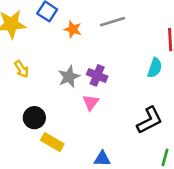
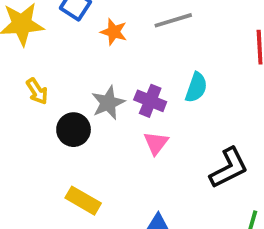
cyan semicircle: (155, 68) -> (196, 87), moved
pink triangle: (91, 102) -> (156, 143), moved
black circle: (34, 118) -> (74, 130), moved

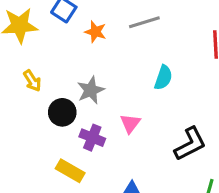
purple cross: (150, 101) -> (92, 138), moved

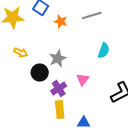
yellow arrow: (32, 81) -> (21, 53), turned -32
purple cross: (92, 138) -> (59, 89), turned 35
yellow rectangle: (70, 171) -> (60, 110), moved, turned 54

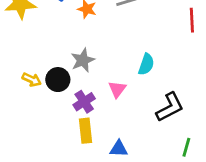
cyan semicircle: (104, 51) -> (146, 64), moved
yellow arrow: (21, 53) -> (32, 80), moved

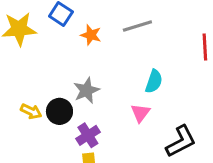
cyan semicircle: (146, 64) -> (154, 81), moved
pink triangle: (117, 89) -> (140, 113), moved

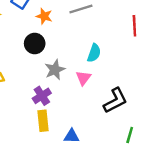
gray star: (86, 90) -> (55, 70), moved
black circle: (59, 111) -> (35, 44), moved

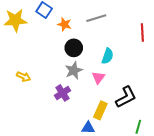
black circle: (35, 44) -> (74, 48), moved
yellow rectangle: (43, 121) -> (100, 110), moved, turned 30

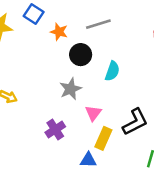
black circle: (74, 48) -> (81, 55), moved
pink triangle: (98, 78) -> (93, 113), moved
purple cross: (62, 93) -> (55, 130), moved

